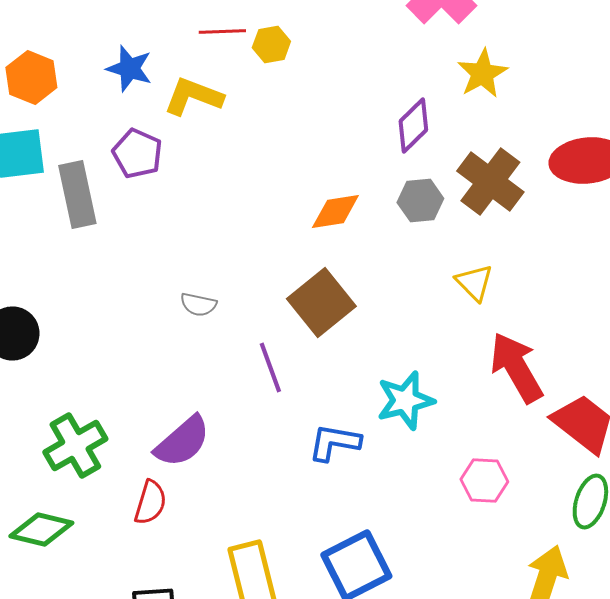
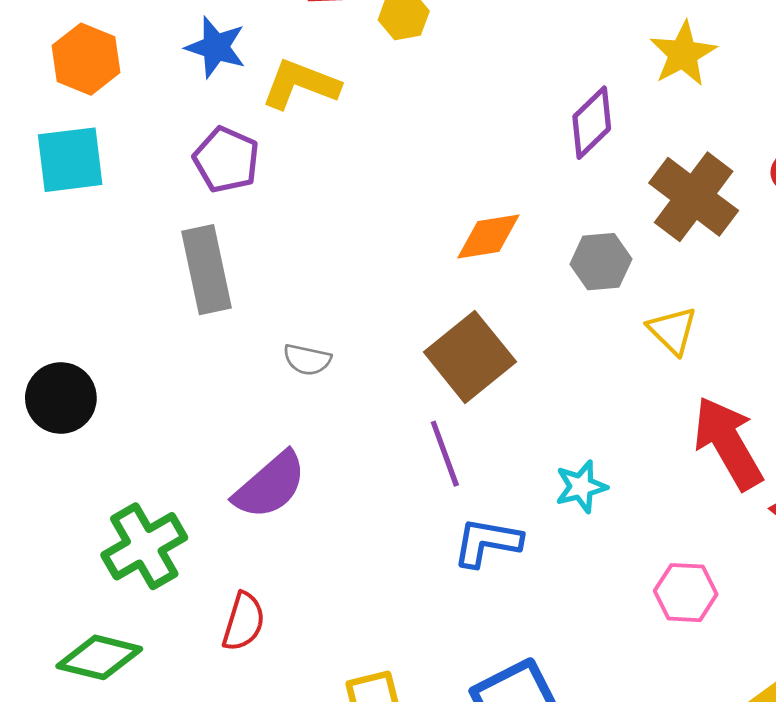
gray rectangle: (77, 194) -> (206, 270), moved
gray hexagon: (420, 200) -> (601, 262), moved
purple line: (270, 368) -> (445, 454), moved
cyan star: (405, 400) -> (581, 487), size x0.7
purple semicircle: (182, 442) -> (270, 485), moved

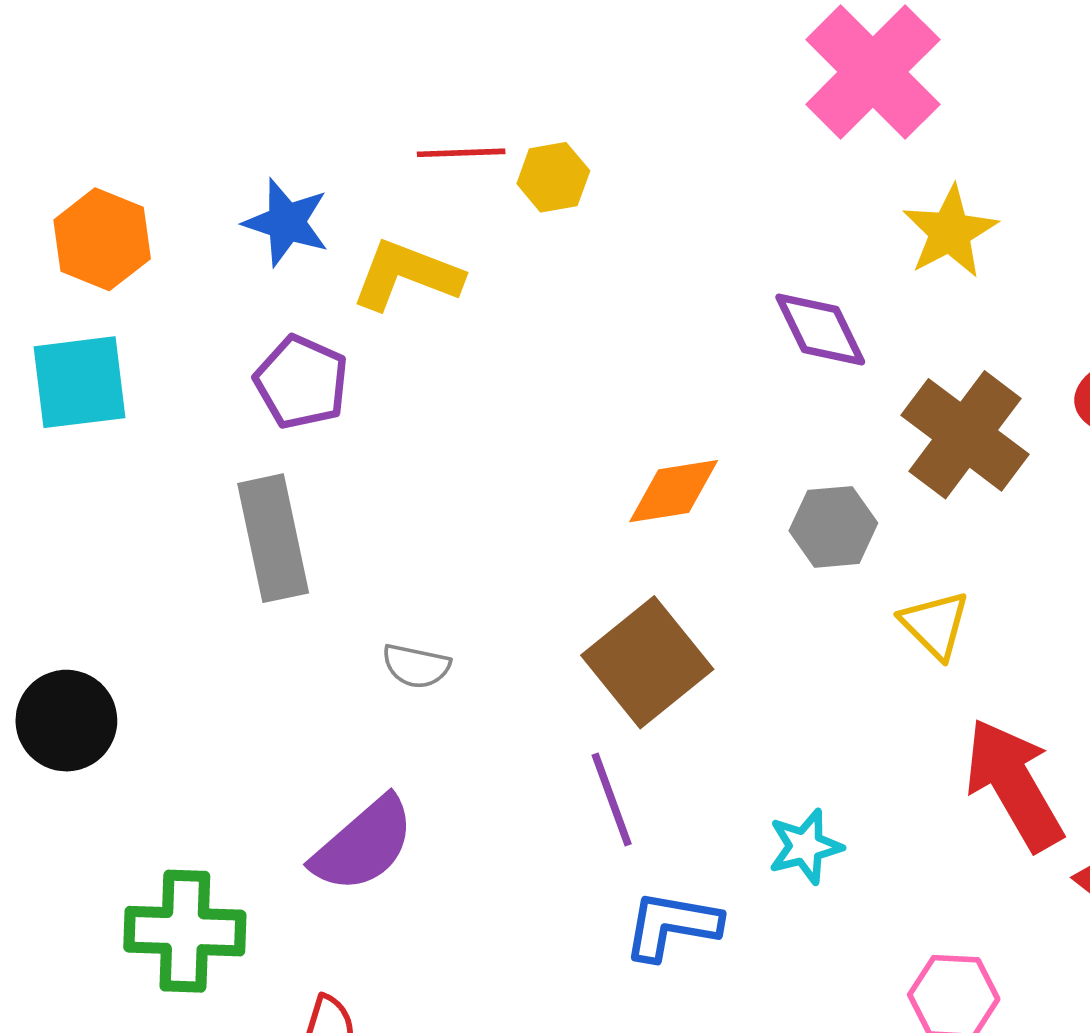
purple diamond: (592, 123) -> (820, 330), turned -72
green cross: (144, 546) -> (185, 931), turned 32

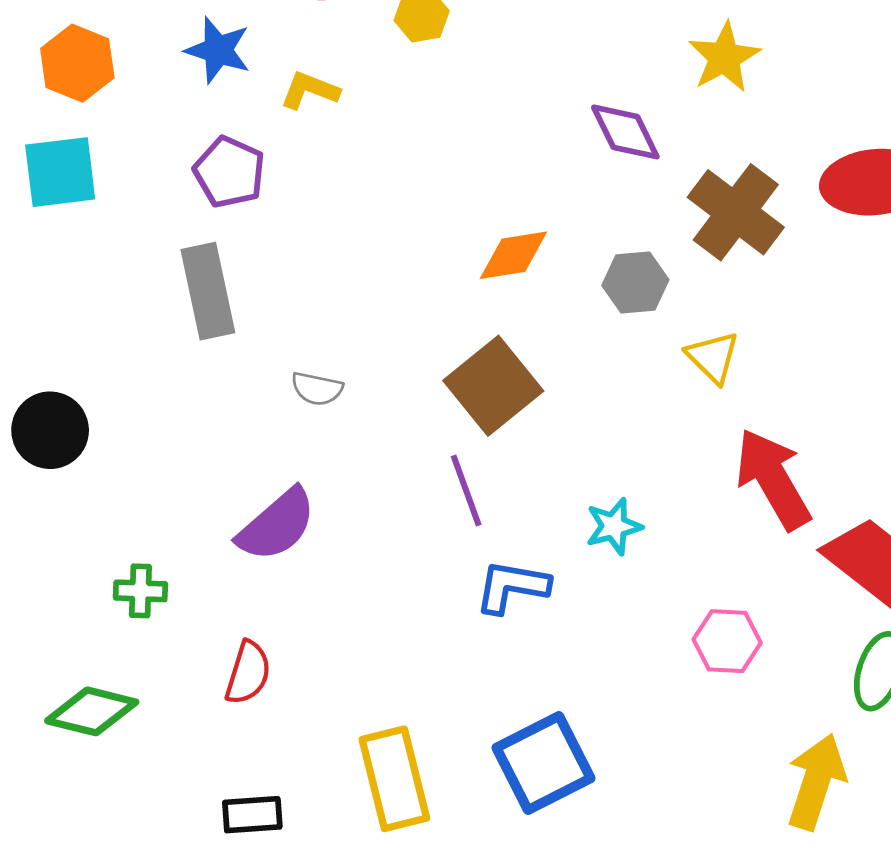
yellow L-shape: (407, 275) -> (310, 90), size x0.7
green cross: (185, 931) -> (140, 591), size x0.6

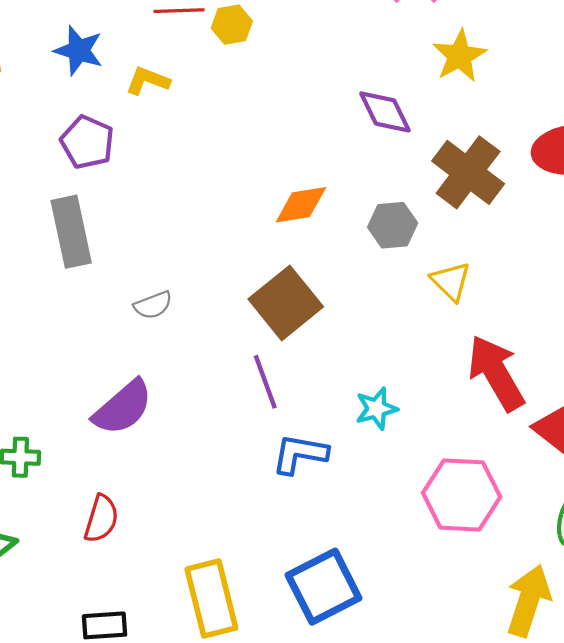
gray semicircle: (317, 389) -> (153, 305), turned -33
pink hexagon: (727, 641) -> (462, 495), size x1.5

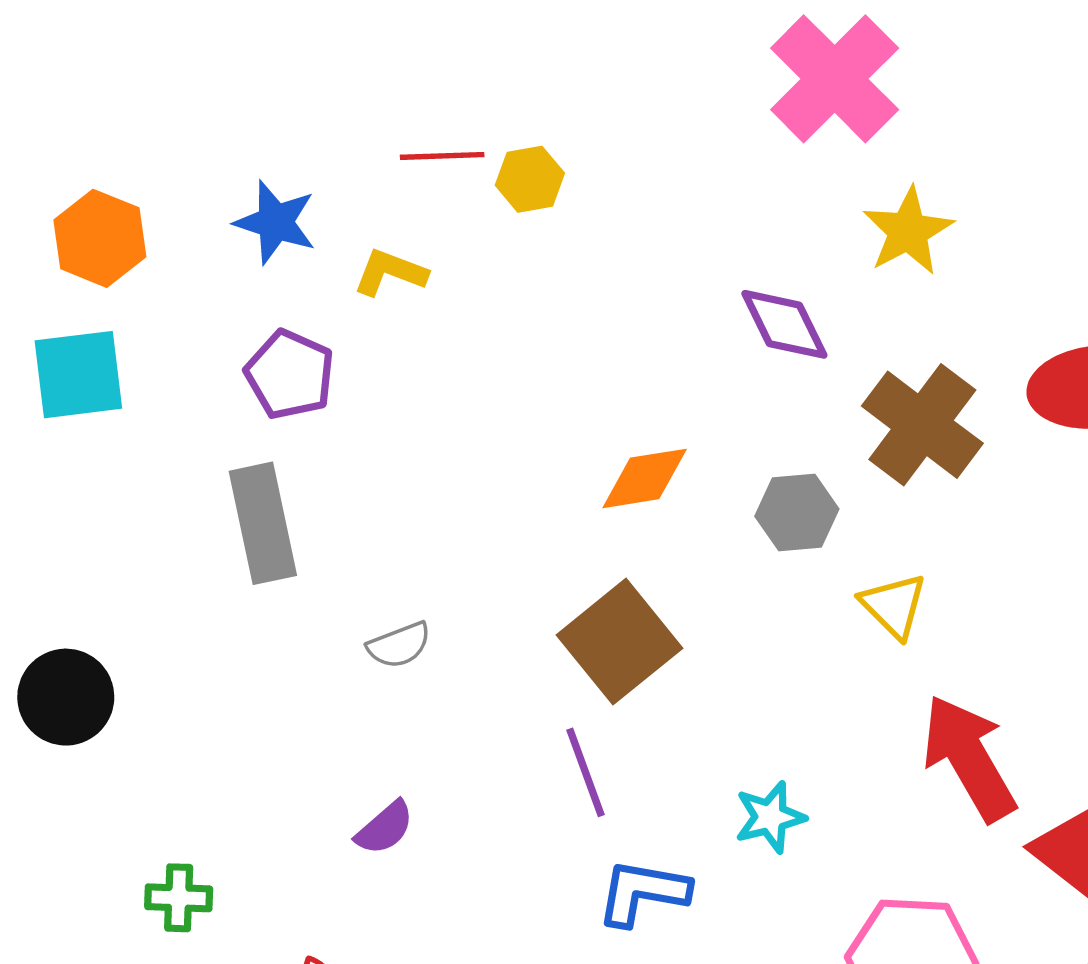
purple semicircle: (123, 408) -> (385, 828), moved, size x0.6

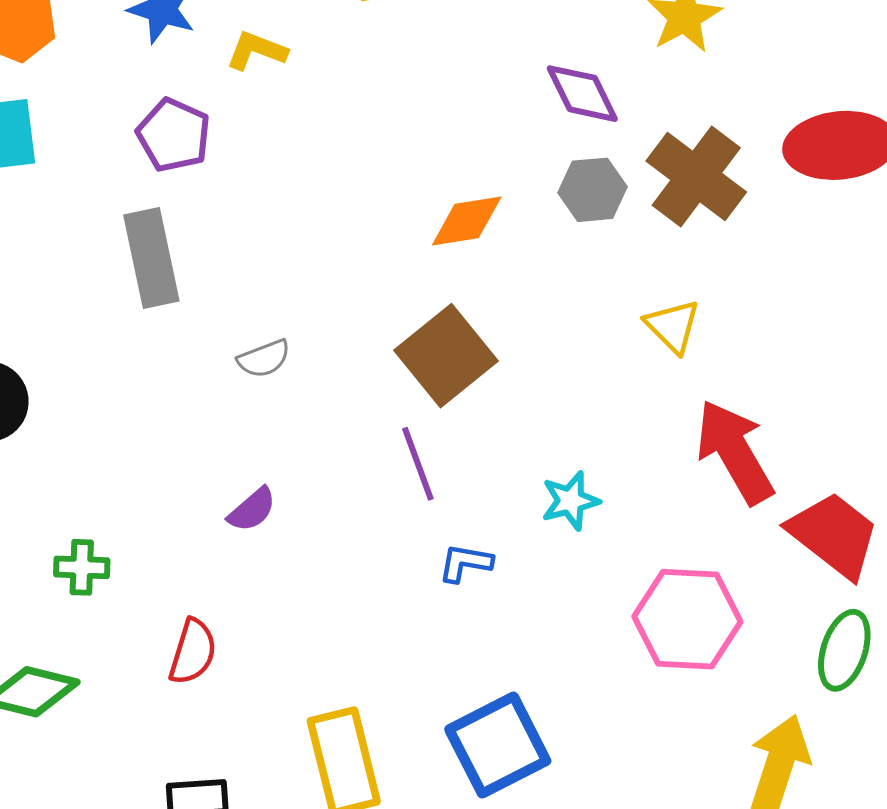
gray hexagon: (797, 513) -> (593, 190), moved
blue L-shape: (643, 892) -> (465, 563), size x0.7

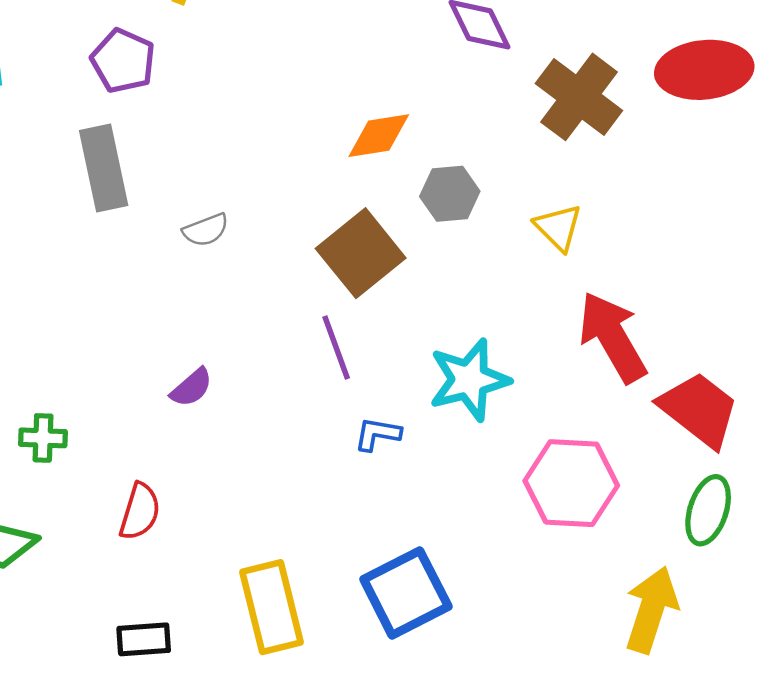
gray hexagon: (593, 190) -> (450, 194), moved
gray semicircle: (264, 359) -> (206, 230), moved
cyan star: (570, 501) -> (469, 380), size x1.6

